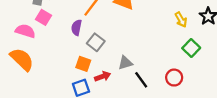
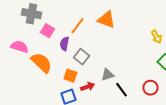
pink square: (43, 17) -> (47, 31), moved
orange semicircle: (22, 59) -> (41, 63), moved

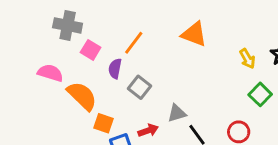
orange triangle: (106, 20) -> (194, 34), moved
orange square: (70, 76) -> (104, 123), moved

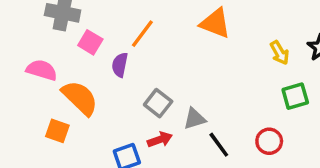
gray square: (139, 87) -> (158, 103), moved
green square: (260, 94) -> (295, 96), turned 30
orange square: (104, 123) -> (57, 131), moved

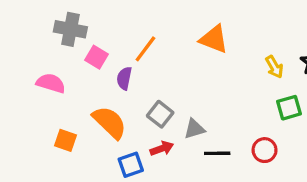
orange semicircle: (80, 98) -> (110, 122), moved
black line: (219, 145) -> (217, 153), turned -55

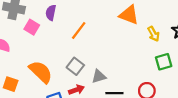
orange triangle: (214, 39) -> (129, 15), moved
orange line: (145, 49) -> (79, 30), moved
purple semicircle: (124, 78) -> (51, 13), moved

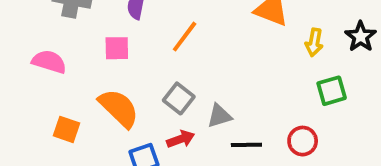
pink square: (32, 27) -> (117, 48), moved, turned -32
yellow arrow: (154, 34) -> (314, 42), turned 40

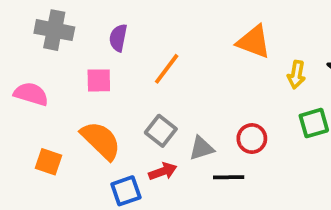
red circle: (303, 141) -> (252, 139), moved

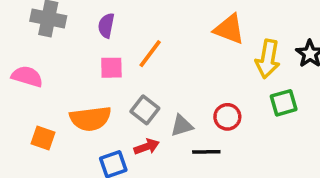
yellow arrow: (296, 75) -> (268, 59), size x1.5
pink square: (99, 80) -> (111, 68), moved
orange semicircle: (101, 140) -> (90, 119), turned 129

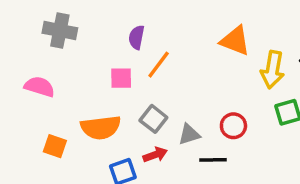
purple semicircle: (106, 26) -> (136, 37), moved

